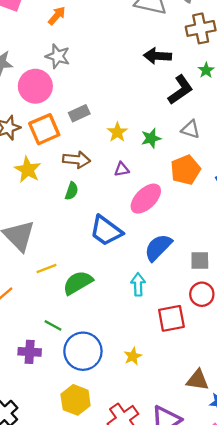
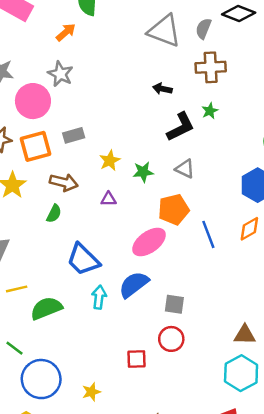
black arrow: (157, 56) -> (162, 89), size x0.7
pink ellipse: (146, 199) -> (149, 242), moved
cyan arrow: (138, 284) -> (99, 297), moved
red square: (171, 318) -> (137, 359), size x0.7

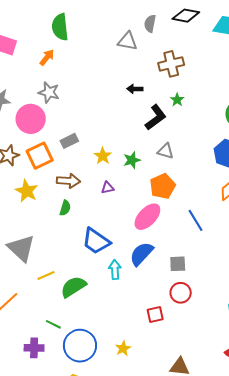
gray semicircle: (203, 29) -> (150, 24), moved
gray triangle: (164, 31) -> (128, 41), size x0.7
blue line: (208, 234) -> (196, 220), moved

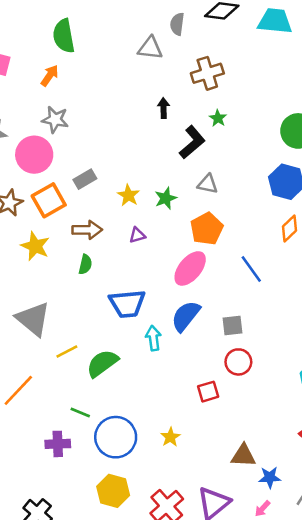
black arrow: (135, 89) -> (163, 108), turned 91
blue trapezoid: (96, 241) -> (127, 304), turned -36

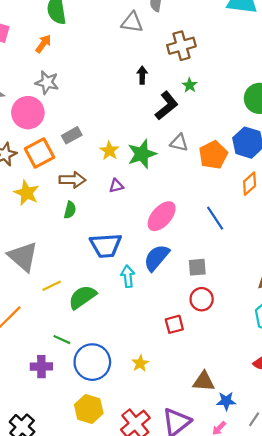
green star: (166, 198) -> (142, 154), size x1.5
orange pentagon: (207, 229) -> (213, 155), moved

